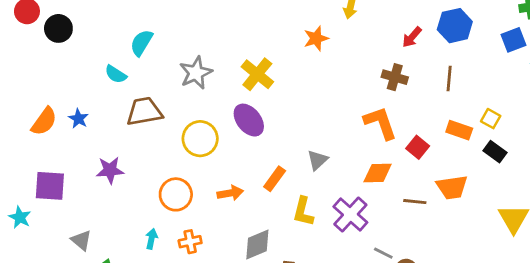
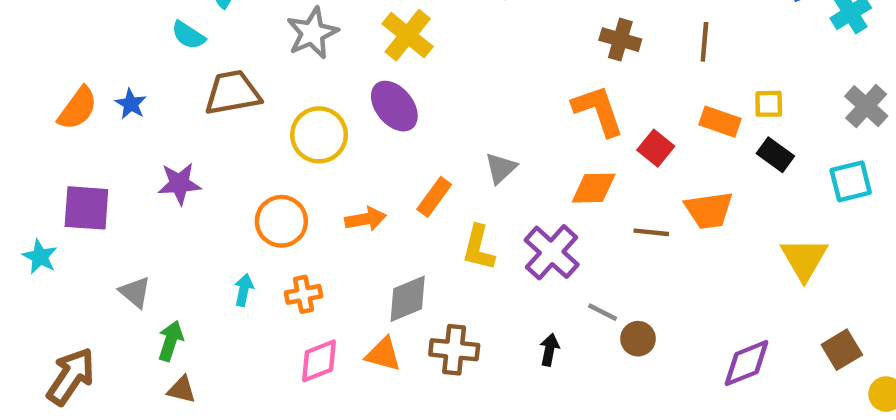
yellow square: (491, 119) -> (769, 104), turned -30

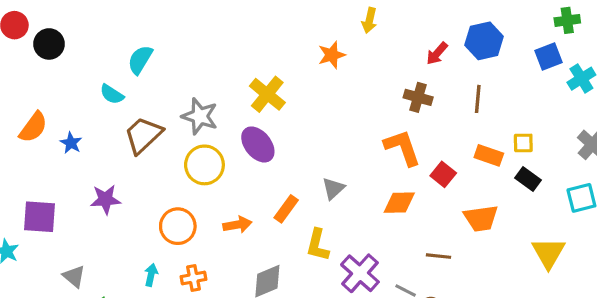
gray star: (312, 33) -> (200, 116), moved, turned -30
brown trapezoid: (233, 93) -> (143, 135), turned -33
orange semicircle: (78, 108) -> (33, 127), moved
brown line: (651, 232) -> (439, 256), moved
purple cross: (552, 252) -> (360, 273), moved

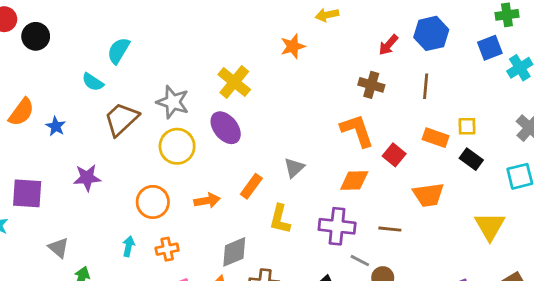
yellow arrow: (369, 20) -> (327, 15), turned 65
purple cross: (360, 273) -> (337, 226), moved, turned -36

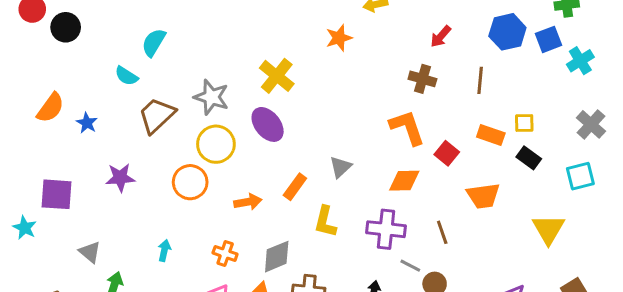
blue hexagon: (431, 33) -> (507, 32), moved
orange circle: (153, 202) -> (190, 182), moved
brown line: (390, 229) -> (442, 232), turned 65
orange cross: (167, 249) -> (225, 254), moved, turned 30

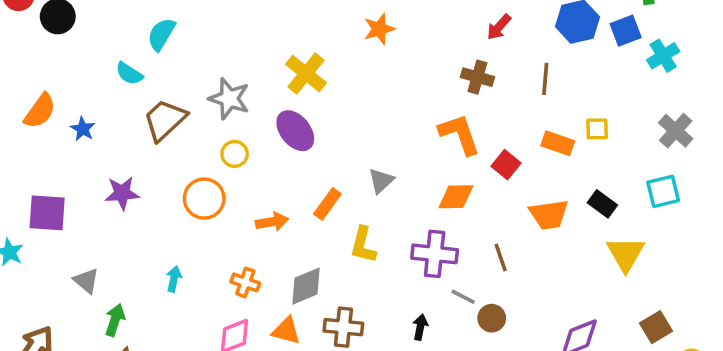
yellow circle: (216, 144) -> (235, 154), size x0.6
black rectangle: (529, 158) -> (602, 204), moved

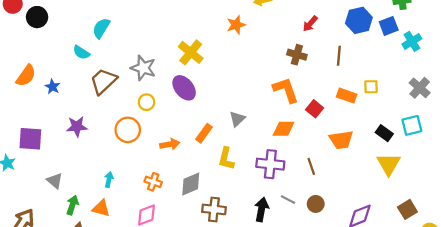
black rectangle: (602, 204) -> (384, 133), moved
gray line: (463, 297) -> (288, 200), moved
brown circle: (492, 318) -> (316, 204), moved
black arrow: (420, 327) -> (262, 209), size x1.5
orange triangle: (286, 331) -> (101, 208), moved

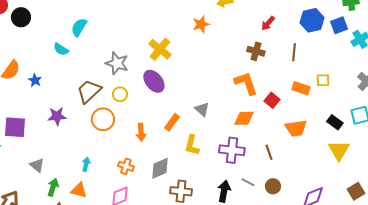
brown trapezoid: (103, 81) -> (89, 91), moved
gray triangle: (237, 119) -> (202, 109), turned -35
orange arrow: (170, 144) -> (141, 132), turned 96

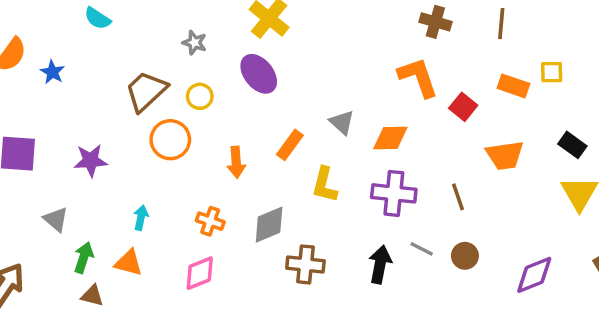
gray star: (117, 63) -> (195, 43), size x0.6
purple star: (57, 116) -> (91, 160), moved
orange diamond: (244, 118) -> (390, 138), moved

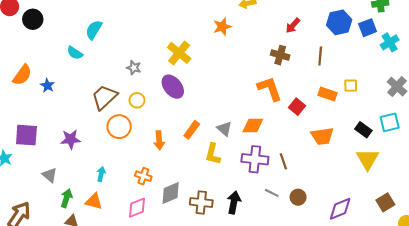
gray triangle: (342, 122) -> (224, 129), moved
brown line: (458, 197) -> (283, 161), moved
gray diamond: (269, 225) -> (171, 193), moved
black arrow: (380, 264) -> (234, 202), moved

